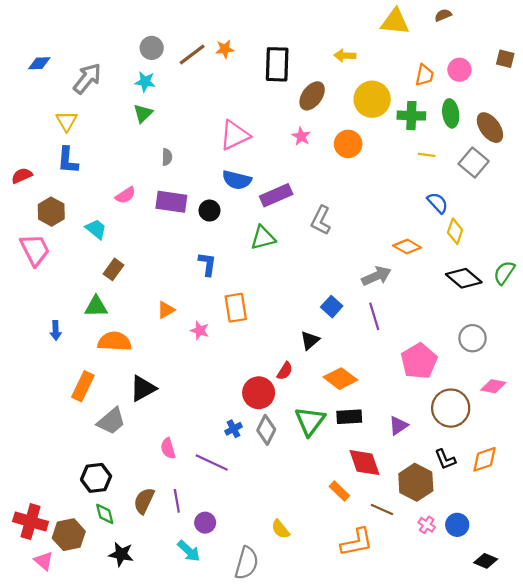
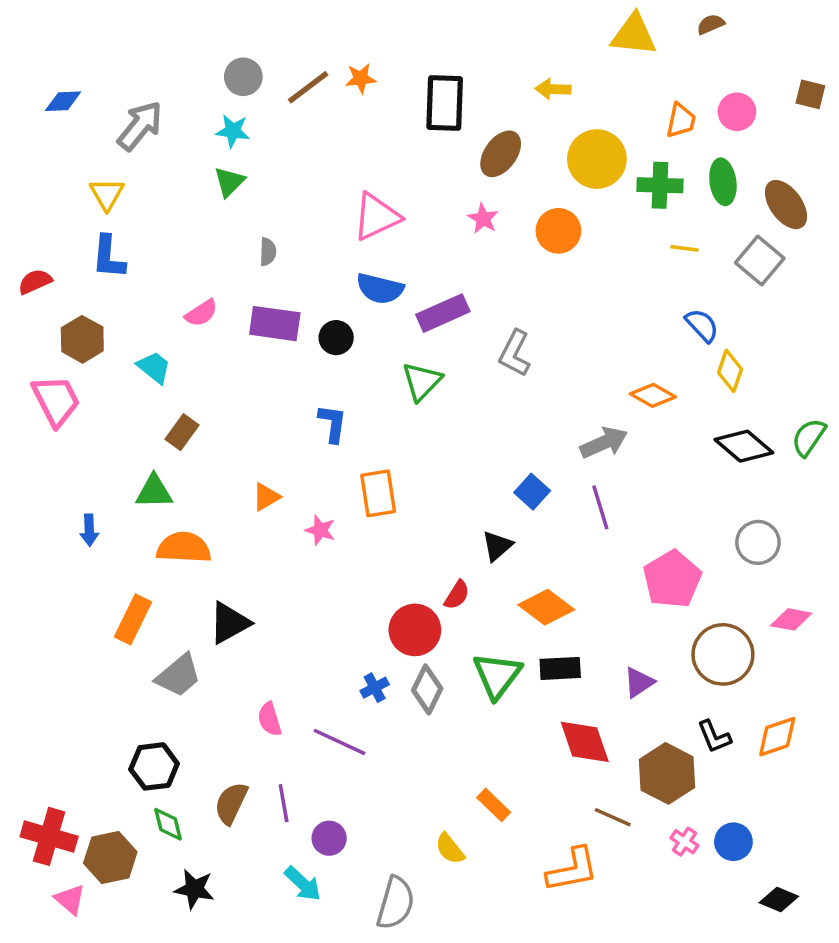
green triangle: (263, 238) -> (422, 381), turned -32
orange rectangle: (339, 491) -> (494, 805), moved

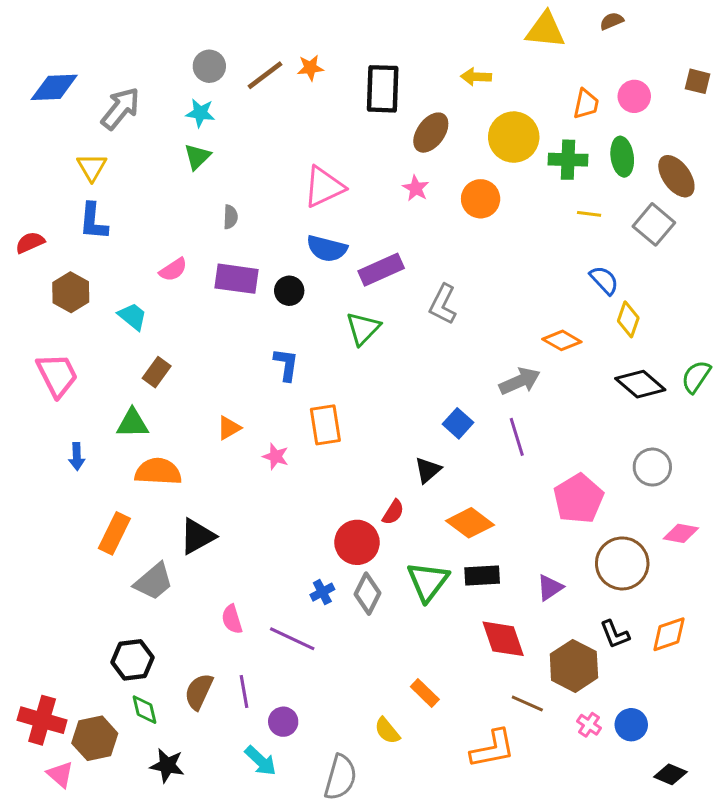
blue diamond: (63, 101) -> (54, 87), size x1.5
pink trapezoid: (56, 401) -> (57, 375), moved

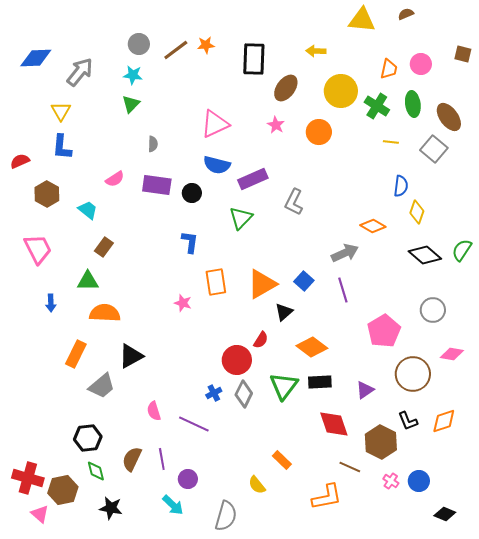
green cross: (568, 160) -> (377, 106), turned 30
blue semicircle: (604, 280) -> (401, 186), turned 50
orange triangle: (229, 428) -> (262, 284), moved, size x1.8

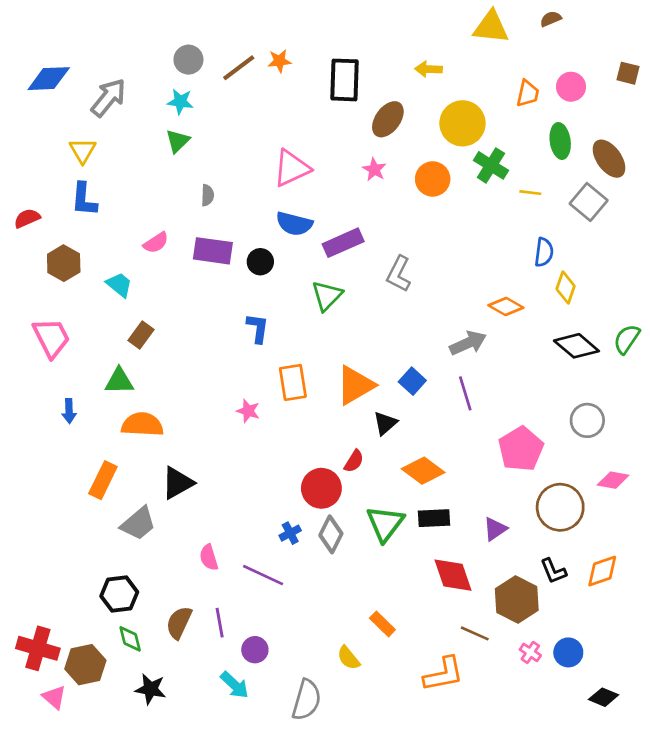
green cross: (377, 106) -> (491, 165), moved

